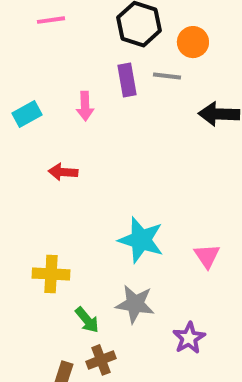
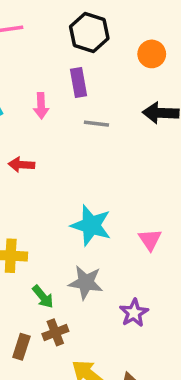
orange circle: (193, 42) -> (152, 54), moved
gray line: (167, 76) -> (96, 124), moved

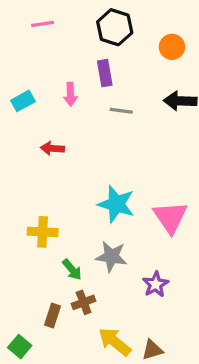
pink triangle: (150, 240) -> (170, 217), size x1.6

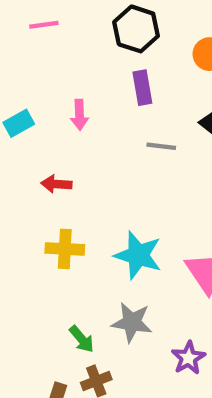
purple rectangle: (105, 73) -> (142, 88), moved
gray line: (121, 111) -> (161, 146), moved
yellow cross: (43, 232) -> (65, 249), moved

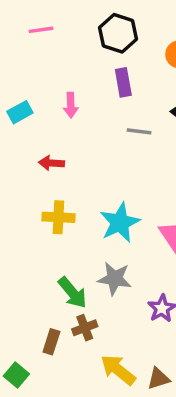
cyan star: (138, 255) -> (120, 223), turned 30
green arrow: (82, 339) -> (72, 293), size x1.4

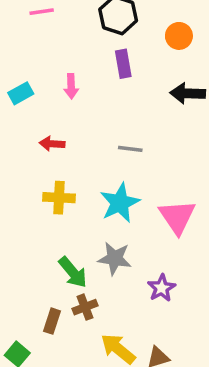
gray line: (139, 131) -> (130, 149), moved

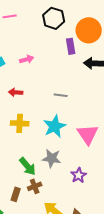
orange circle: (179, 36) -> (89, 30), size x1.6
purple rectangle: (123, 64) -> (71, 46), moved
pink arrow: (71, 86) -> (27, 59), turned -104

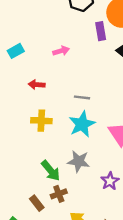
pink arrow: (27, 59) -> (61, 51), moved
gray line: (61, 95) -> (82, 97), moved
brown rectangle: (16, 194) -> (37, 203), turned -56

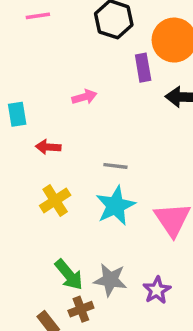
cyan rectangle: (16, 51) -> (17, 114), moved, turned -70
yellow cross: (41, 121) -> (55, 200), turned -36
gray star: (79, 161) -> (110, 280), moved

